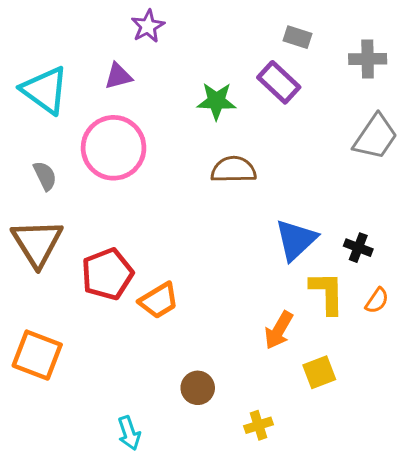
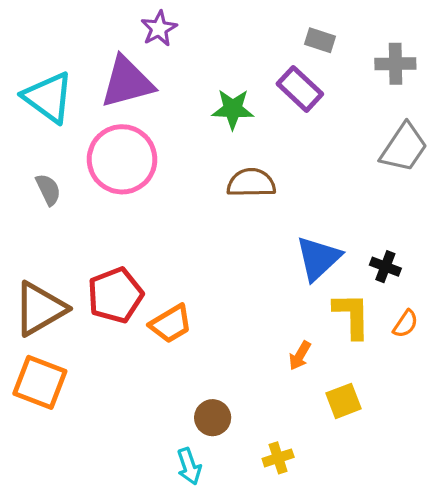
purple triangle: (118, 76) -> (127, 82), size x1.8
brown triangle: (37, 243) -> (40, 309), moved, turned 32
orange arrow: (279, 330) -> (300, 356), size x0.7
cyan arrow: (129, 433) -> (189, 466), moved

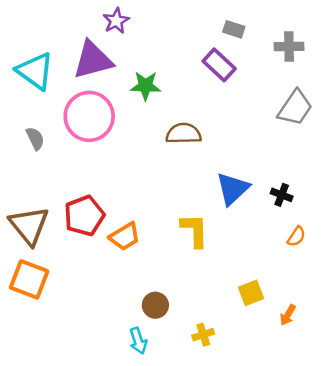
green star: (233, 109) -> (146, 86), moved
brown triangle: (40, 309) -> (29, 225), turned -39
yellow L-shape: (352, 315) -> (195, 230), moved
orange arrow: (300, 356) -> (288, 315), moved

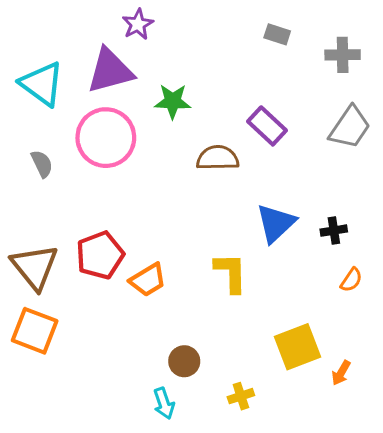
purple rectangle: (219, 65) -> (267, 126), moved
black cross: (282, 195) -> (334, 231), turned -30
yellow square: (251, 293) -> (298, 347), size x1.5

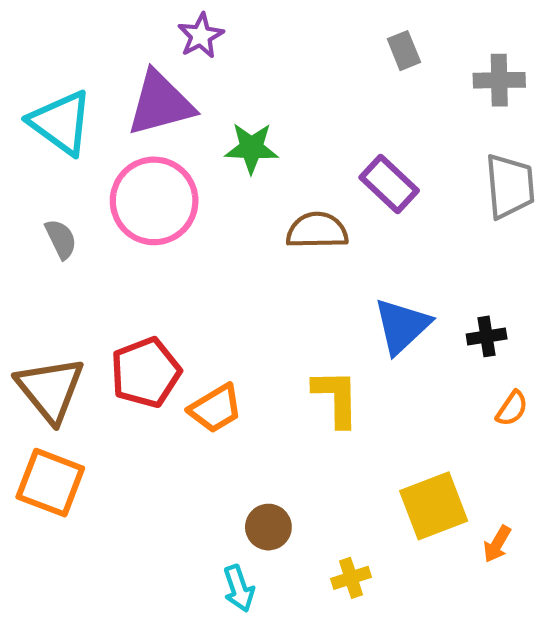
gray rectangle: (277, 34) -> (404, 51), turned 50
gray trapezoid: (350, 127) -> (510, 186), turned -39

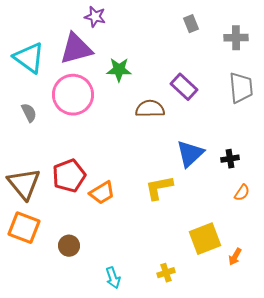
purple star: (201, 36) -> (95, 17), turned -30
yellow L-shape: (336, 398) -> (159, 188), turned -100
brown circle: (268, 527) -> (69, 246), moved

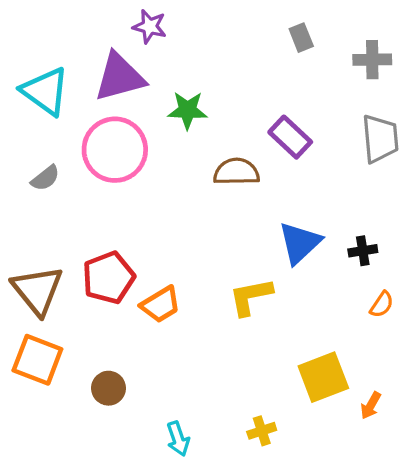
gray semicircle: (29, 113) -> (45, 178), turned 78

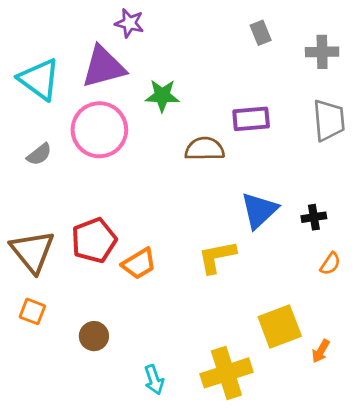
purple rectangle: (290, 137) -> (251, 119), turned -48
orange square: (37, 360) -> (32, 311), size x0.6
yellow cross: (262, 431) -> (226, 373), size x2.0

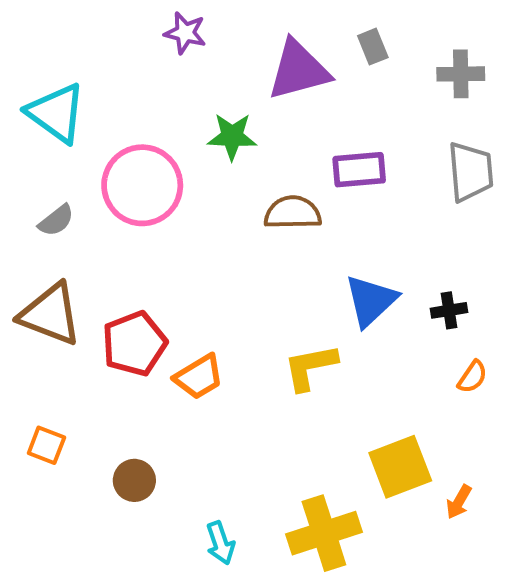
purple triangle: (103, 67) -> (299, 70), moved
brown triangle: (32, 251) -> (50, 314), moved, turned -30

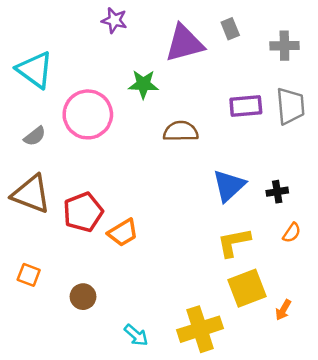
purple rectangle: (359, 170) -> (246, 106), moved
yellow L-shape: (310, 367) -> (234, 242), moved
cyan arrow: (220, 543) -> (136, 335), turned -30

